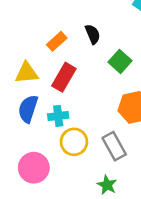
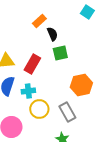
orange rectangle: (57, 41) -> (39, 21), moved
green square: (120, 61) -> (60, 53), moved, turned 35

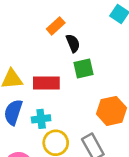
red rectangle: (32, 64) -> (46, 83), turned 60

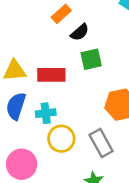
black semicircle: (73, 43) -> (80, 32), turned 72

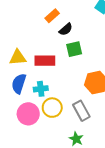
pink circle: (22, 164) -> (28, 114), moved

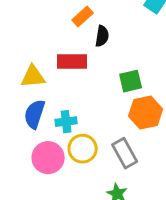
black semicircle: (66, 29) -> (102, 36), turned -40
green square: (74, 49) -> (131, 81), moved
red rectangle: (45, 61) -> (72, 62), moved

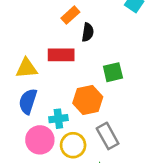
orange hexagon: (146, 113) -> (88, 100), moved
cyan cross: (66, 122) -> (58, 119), moved
yellow circle: (83, 149) -> (73, 145), moved

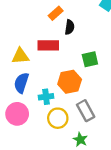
pink circle: (40, 140) -> (17, 114), moved

